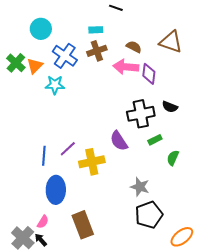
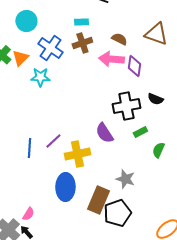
blue ellipse: (56, 190) -> (65, 187), moved
black pentagon: (149, 215) -> (117, 213), moved
brown rectangle: (83, 225) -> (98, 200), moved, turned 44

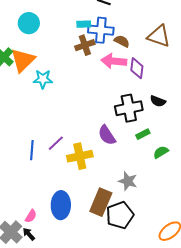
blue cross: (50, 48) -> (101, 30), moved, turned -30
orange triangle: (20, 58) -> (23, 60), size x1.5
green semicircle: (158, 150) -> (161, 152), turned 35
blue ellipse: (65, 187) -> (61, 205), moved

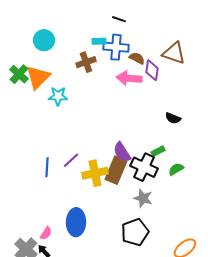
brown cross: (85, 45) -> (86, 62), moved
purple diamond: (137, 68) -> (152, 70), moved
black cross: (129, 108) -> (144, 167), moved, turned 36
brown rectangle: (101, 202) -> (116, 170), moved

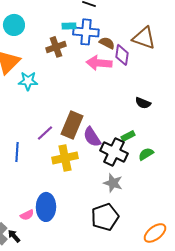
purple line: (71, 160) -> (45, 133), moved
brown rectangle: (116, 170) -> (72, 125), moved
pink semicircle: (46, 233) -> (27, 215), moved, turned 32

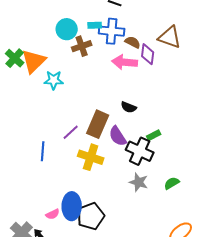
cyan circle: (14, 25) -> (67, 29), moved
black semicircle: (143, 103) -> (129, 107), moved
green semicircle: (146, 154) -> (172, 183), moved
yellow cross: (65, 158) -> (91, 157), turned 30
black pentagon: (105, 217) -> (91, 216), moved

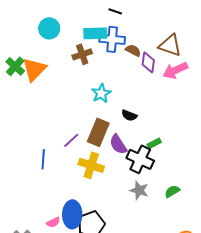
cyan rectangle: (95, 25) -> (95, 33), size x1.6
cyan circle: (67, 29) -> (49, 28), moved
pink arrow: (125, 62) -> (175, 70), moved, turned -30
cyan star: (54, 80) -> (101, 93), moved, turned -30

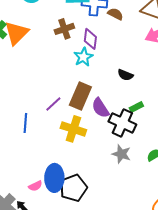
brown cross: (82, 54) -> (64, 29), moved
purple diamond: (148, 62) -> (90, 39), moved
black semicircle: (129, 115) -> (125, 75), moved

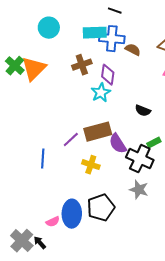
brown rectangle: (80, 96) -> (98, 132), turned 52
yellow cross: (73, 129) -> (91, 165), size x0.7
black pentagon: (73, 188) -> (101, 208), moved

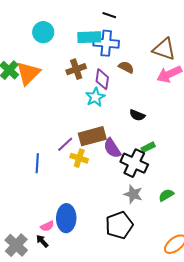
brown semicircle: (133, 50) -> (126, 67), moved
yellow cross: (91, 165) -> (79, 158), moved
black pentagon: (101, 208) -> (119, 225), moved
black arrow: (40, 243) -> (42, 241), moved

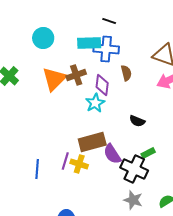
brown semicircle: (126, 67) -> (126, 73), turned 49
orange triangle: (28, 73) -> (54, 79), moved
purple line: (65, 144) -> (65, 161), moved, turned -30

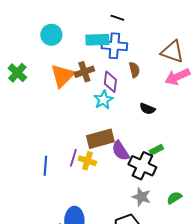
black semicircle: (137, 121) -> (147, 109), moved

